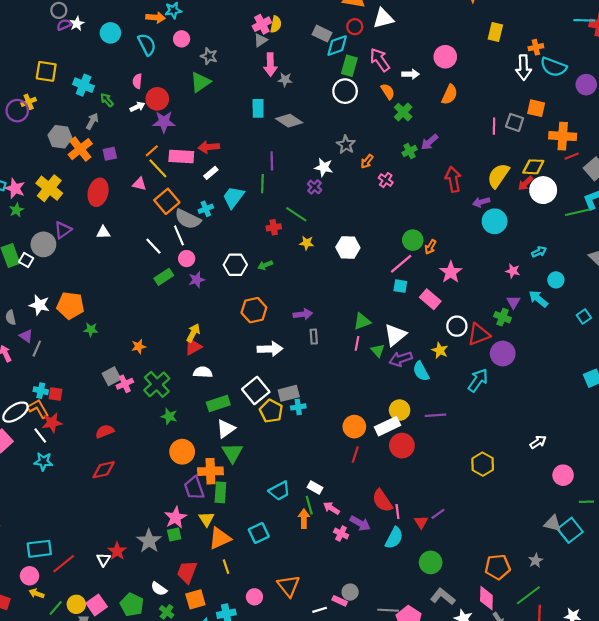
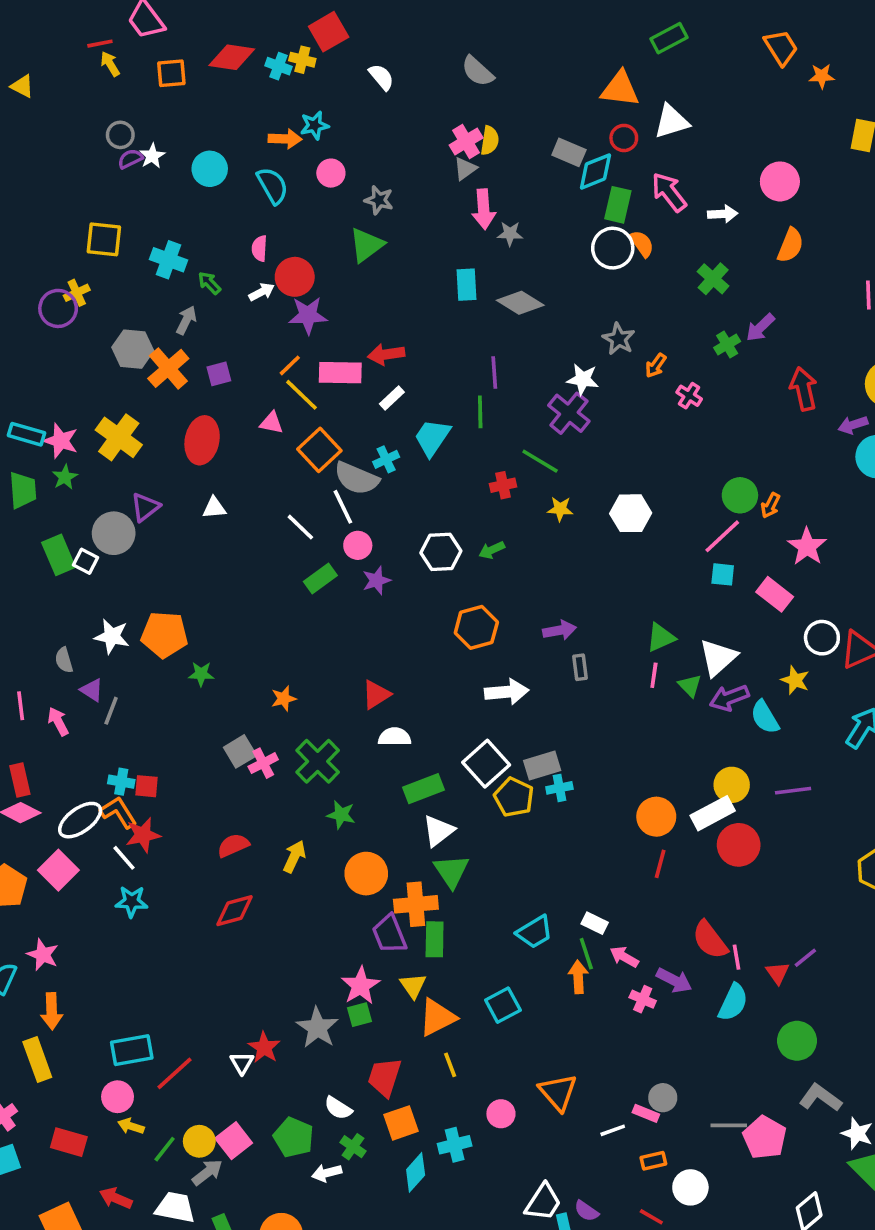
orange semicircle: (388, 91) -> (642, 244), moved
purple cross: (315, 187) -> (569, 413), size x1.6
yellow arrow: (193, 333) -> (294, 857), moved

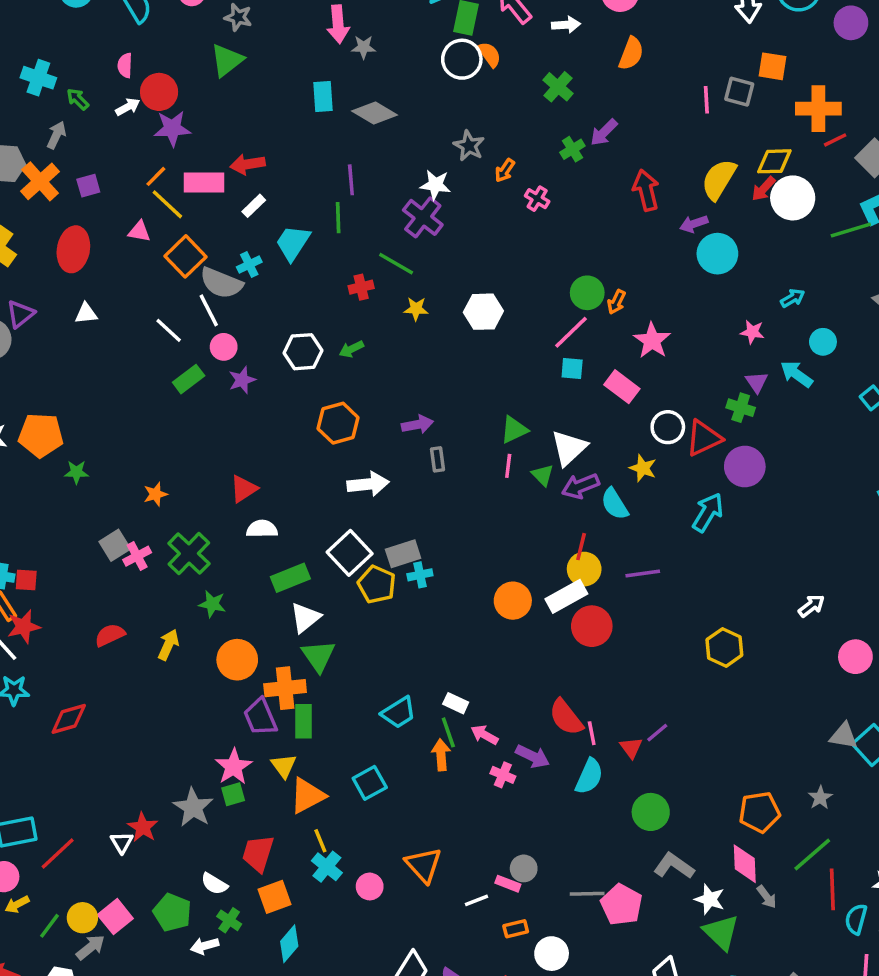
red line: (660, 864) -> (581, 547), moved
red diamond: (235, 911) -> (69, 719), moved
yellow arrow: (131, 1126) -> (17, 905), turned -45
cyan cross: (455, 1145) -> (327, 867), moved, turned -36

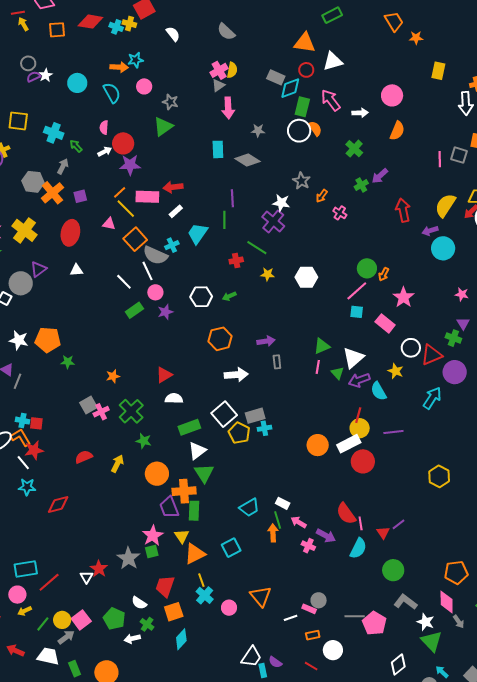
gray star: (364, 47) -> (258, 130), moved

